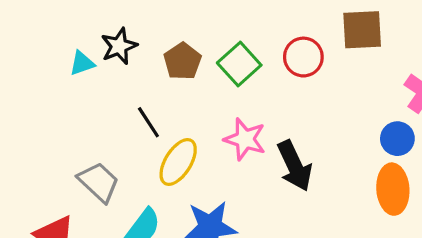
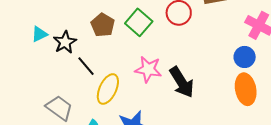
black star: (119, 46) -> (65, 42), moved

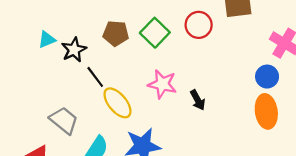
brown pentagon: (103, 25) -> (116, 33), turned -30
black arrow: (182, 82) -> (198, 100), size x0.6
yellow ellipse: (108, 89) -> (117, 103), turned -68

